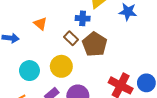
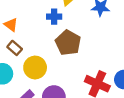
brown rectangle: (71, 38) -> (15, 48), moved

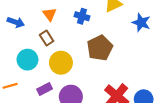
blue cross: (54, 17) -> (82, 16), moved

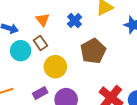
blue cross: (82, 16) -> (75, 21), turned 32
cyan circle: (27, 60) -> (21, 51), moved

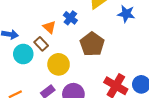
orange triangle: (43, 20) -> (49, 27), moved

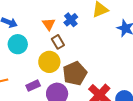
brown rectangle: (41, 44) -> (58, 42), moved
brown pentagon: (92, 44) -> (75, 73), moved

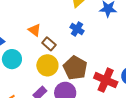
blue cross: (71, 20) -> (77, 29), moved

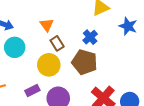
brown pentagon: (75, 68) -> (85, 62), moved, turned -30

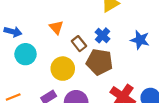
blue star: (128, 26) -> (140, 40), moved
brown rectangle: (57, 43) -> (79, 44), moved

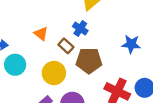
blue cross: (102, 35) -> (80, 29), moved
blue star: (140, 40) -> (131, 44), moved

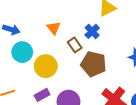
yellow circle: (54, 73) -> (46, 66), moved

